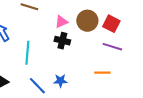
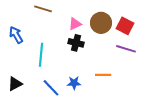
orange line: (102, 73) -> (103, 75), moved

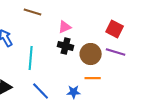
brown circle: (101, 23) -> (91, 54), moved
blue star: (74, 83) -> (74, 92), moved

